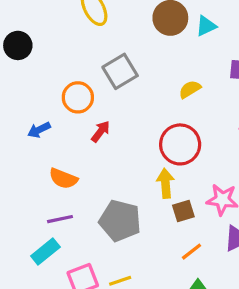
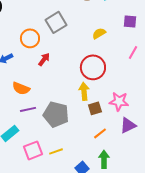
purple line: (60, 219) -> (28, 109), moved

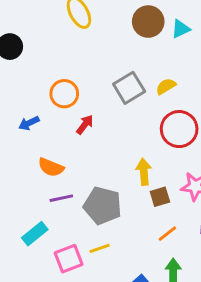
gray square: (56, 22) -> (129, 88), moved
red circle: (93, 67) -> (179, 129), moved
yellow line: (56, 151) -> (100, 248), moved

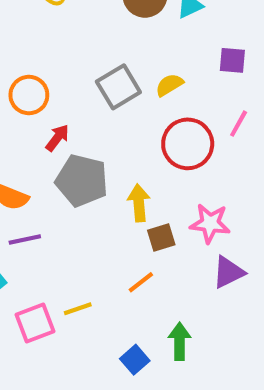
gray pentagon: (103, 206) -> (82, 181), moved
orange line: (167, 234) -> (141, 282), moved

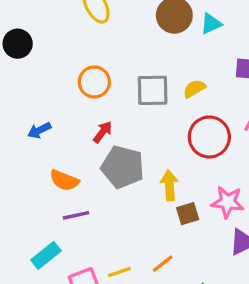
gray square: (118, 87) -> (153, 90), turned 30
orange circle: (29, 95) -> (94, 82), moved
orange line: (141, 282) -> (163, 264), moved

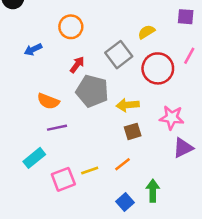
gray square: (153, 90) -> (119, 55), moved, turned -36
blue arrow: (39, 130) -> (33, 50), moved
yellow arrow: (169, 185) -> (128, 105), turned -90
brown square: (188, 214) -> (133, 131), moved

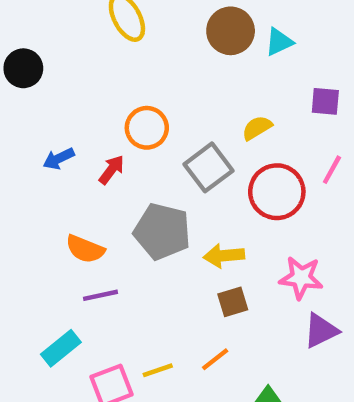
orange circle: (71, 27) -> (147, 128), moved
red arrow: (77, 65) -> (112, 170), moved

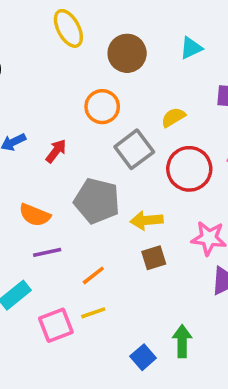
brown circle: (231, 31) -> (127, 53), moved
orange circle: (147, 128) -> (102, 107), moved
orange line: (215, 359) -> (93, 275), moved

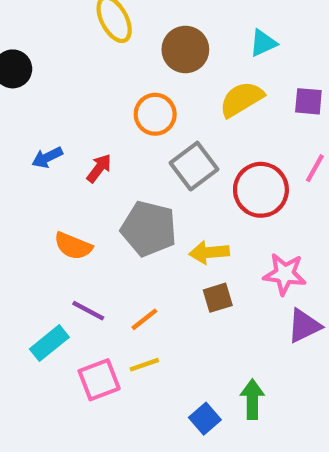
yellow semicircle: (173, 117) -> (241, 99), moved, size x1.5
purple line: (47, 252) -> (88, 311), moved, turned 40

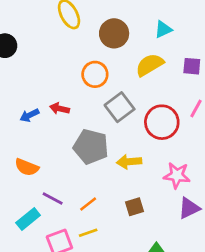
blue arrow: (47, 157) -> (29, 115), moved
red arrow: (99, 168) -> (59, 108), turned -114
orange semicircle: (73, 246) -> (27, 167), moved
brown square: (218, 298) -> (135, 207), moved

